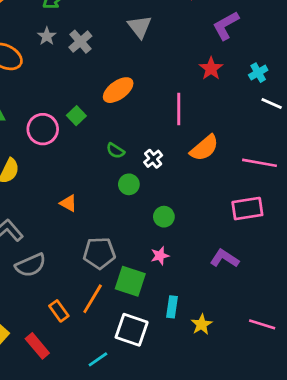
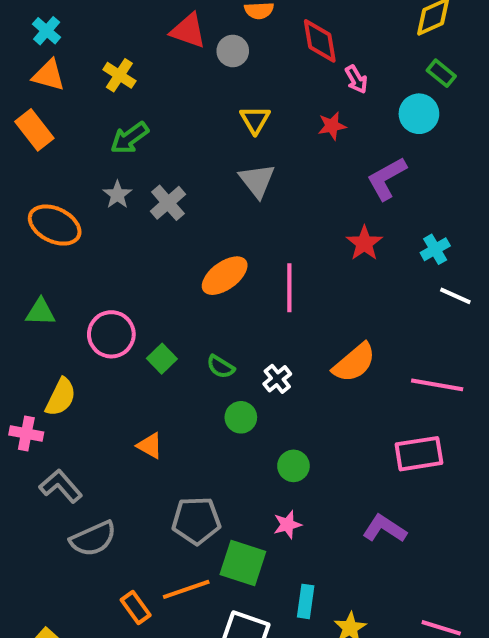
pink line: (179, 109) -> (289, 288), moved
green square: (76, 116) -> (162, 359), moved
orange line: (93, 299) -> (186, 589), turned 40

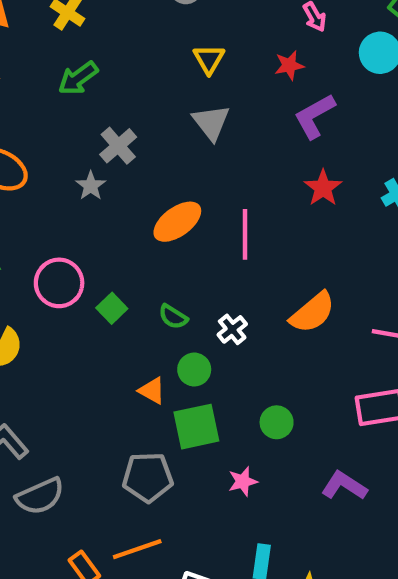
purple L-shape: (387, 178) -> (315, 116), moved
gray star: (117, 195) -> (91, 186), moved
orange triangle: (150, 446) -> (152, 391), moved
green circle: (293, 466) -> (277, 422), moved
green square: (243, 563) -> (196, 427), moved, turned -30

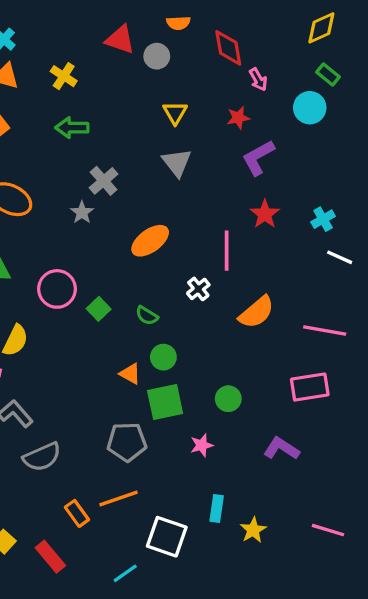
green arrow: (78, 78) -> (72, 128), turned 36
pink line: (245, 234) -> (227, 251), moved
white cross: (232, 329) -> (198, 289), moved

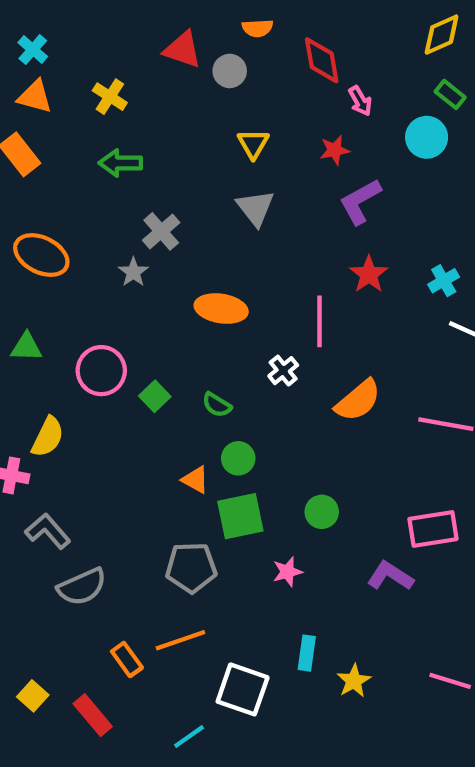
orange ellipse: (150, 241) -> (221, 309), turned 45
pink rectangle: (310, 387) -> (433, 529), moved

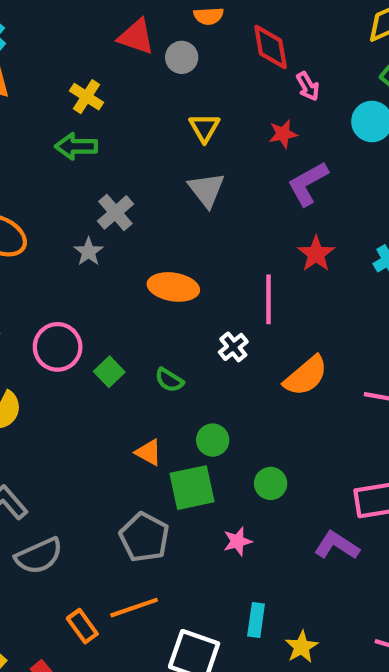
yellow cross: (110, 97) -> (86, 97), moved
green circle: (238, 458) -> (213, 440), moved
gray pentagon: (191, 567) -> (144, 537), turned 30

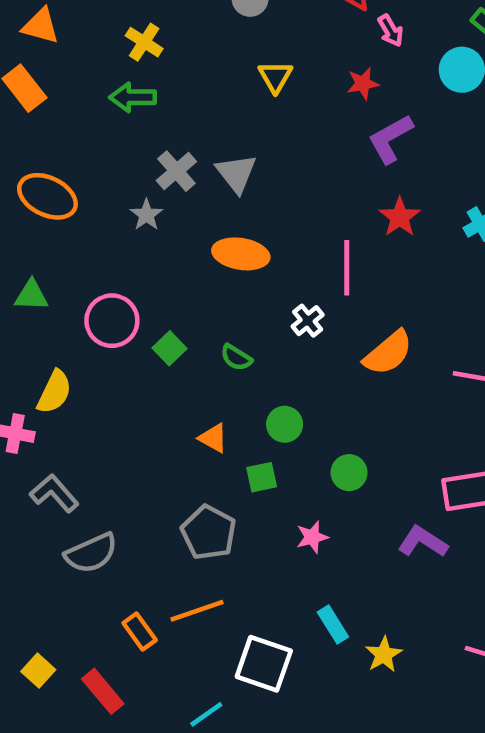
gray triangle: (206, 190) -> (236, 173), moved
green square: (192, 488) -> (262, 477), size x0.6
cyan rectangle: (256, 620) -> (333, 625), turned -40

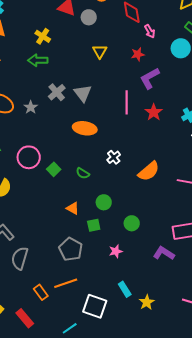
gray star: (146, 215) -> (31, 107), moved
pink line: (347, 268) -> (127, 102), moved
gray semicircle: (91, 553) -> (20, 258), turned 130

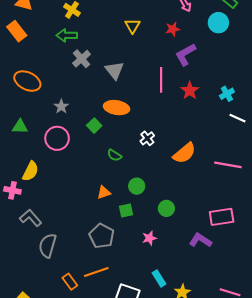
gray cross: (57, 92) -> (81, 59), moved
gray star: (31, 107) -> (61, 106), moved
green square: (54, 169) -> (94, 126), moved
orange triangle: (73, 208) -> (104, 192), turned -48

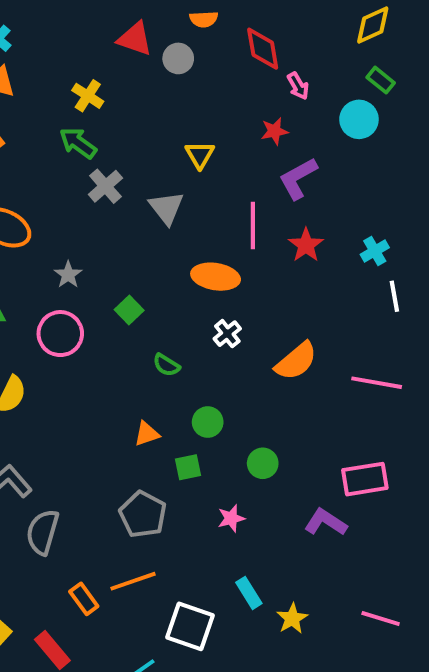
yellow triangle: (132, 26) -> (200, 155), moved
green arrow: (67, 35) -> (78, 143), turned 36
orange ellipse: (117, 108) -> (216, 277), moved
white line: (238, 118) -> (394, 296), turned 56

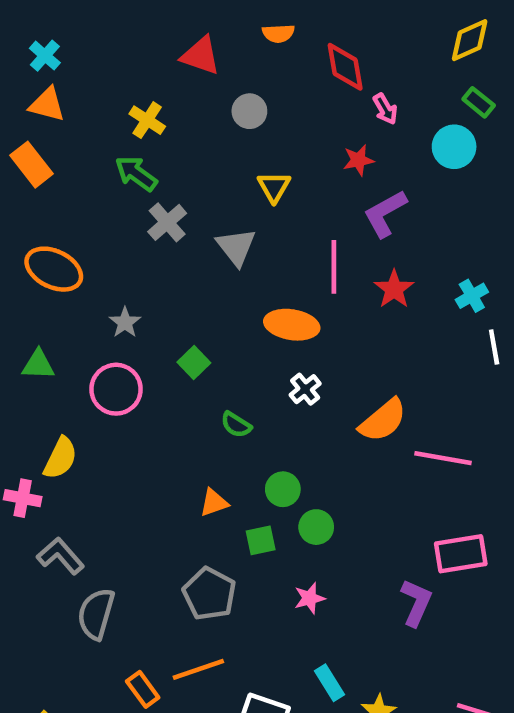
gray circle: (178, 58) -> (249, 111), moved
pink line: (377, 383) -> (443, 458), moved
green circle: (263, 463) -> (316, 527), moved
purple L-shape: (326, 522) -> (416, 603), turned 81

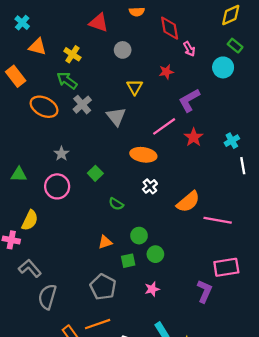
orange triangle: (47, 105) -> (37, 47), moved
red star: (358, 160) -> (166, 72), moved
pink line: (334, 267) -> (164, 126), turned 55
orange ellipse: (54, 269) -> (44, 107), moved

